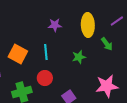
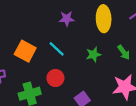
green arrow: (107, 44) -> (124, 52), moved
cyan line: (46, 52) -> (57, 49), turned -42

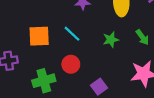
orange square: (25, 51) -> (39, 36), turned -30

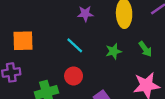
orange square: (39, 36) -> (23, 41), moved

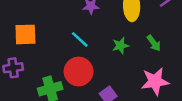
red circle: (74, 76) -> (79, 71), size x1.5

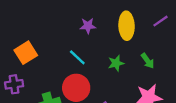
orange square: (25, 34) -> (26, 53), turned -30

